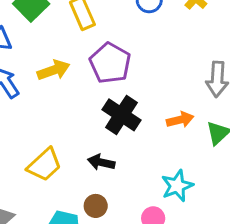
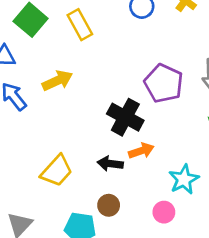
purple pentagon: (110, 63) -> (164, 83), moved
orange arrow: (180, 120) -> (141, 151), moved

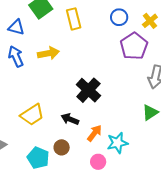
purple pentagon: (164, 83) -> (134, 46), moved
orange arrow: (141, 151) -> (94, 133), moved, turned -48

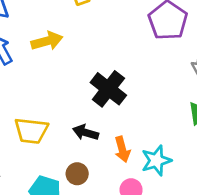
yellow trapezoid: (32, 115) -> (31, 131), turned 45
orange arrow: (94, 133) -> (122, 149), turned 132

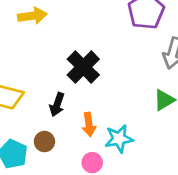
black arrow: (86, 132) -> (57, 105), turned -95

